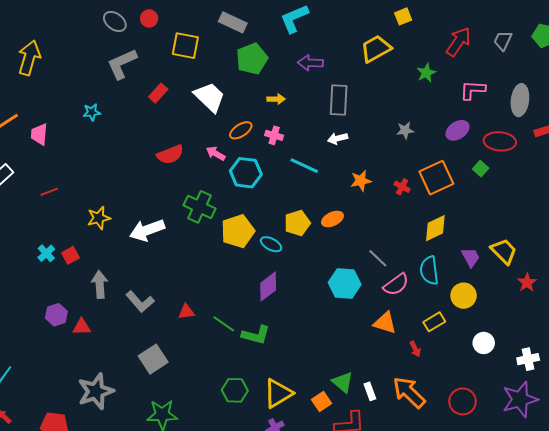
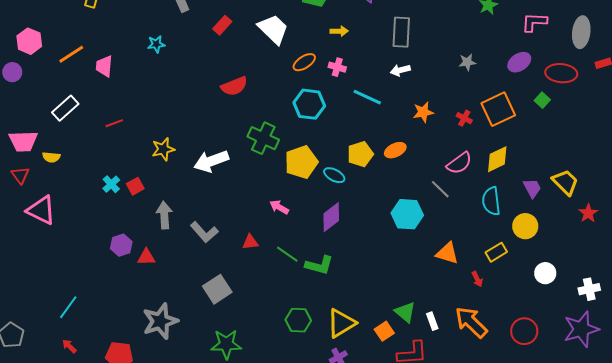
pink arrow: (216, 154) -> (279, 207), moved
pink semicircle: (396, 285) -> (459, 163), moved

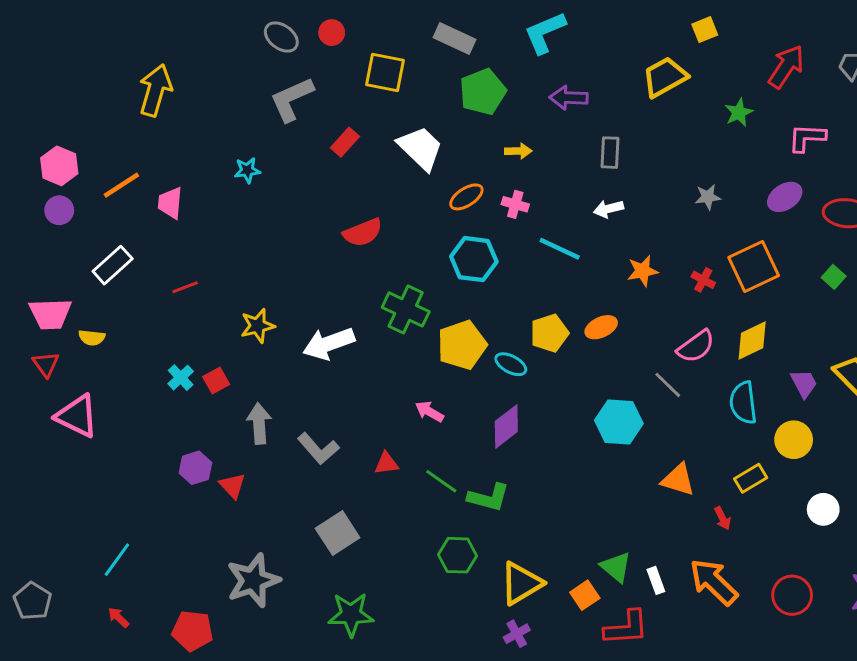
gray rectangle: (401, 32) -> (610, 153), size x0.7
purple circle: (12, 72) -> (59, 210), moved
green square: (542, 100) -> (834, 277), moved
red triangle: (146, 257) -> (232, 486), turned 48
green hexagon: (298, 320) -> (458, 555), moved

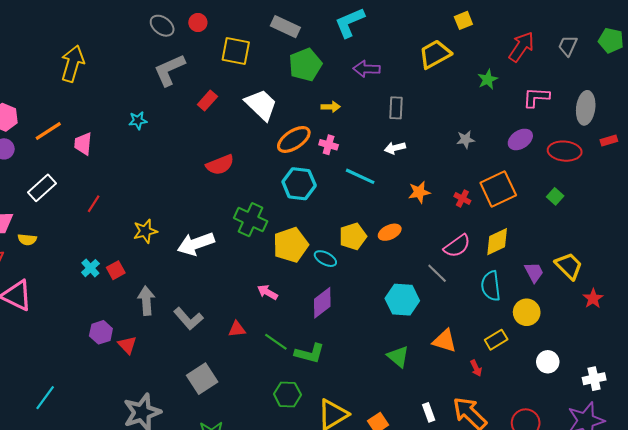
orange ellipse: (466, 197) -> (294, 139), size x1.4
red line: (185, 287) -> (94, 204), turned -36
green triangle: (616, 567) -> (398, 357), moved

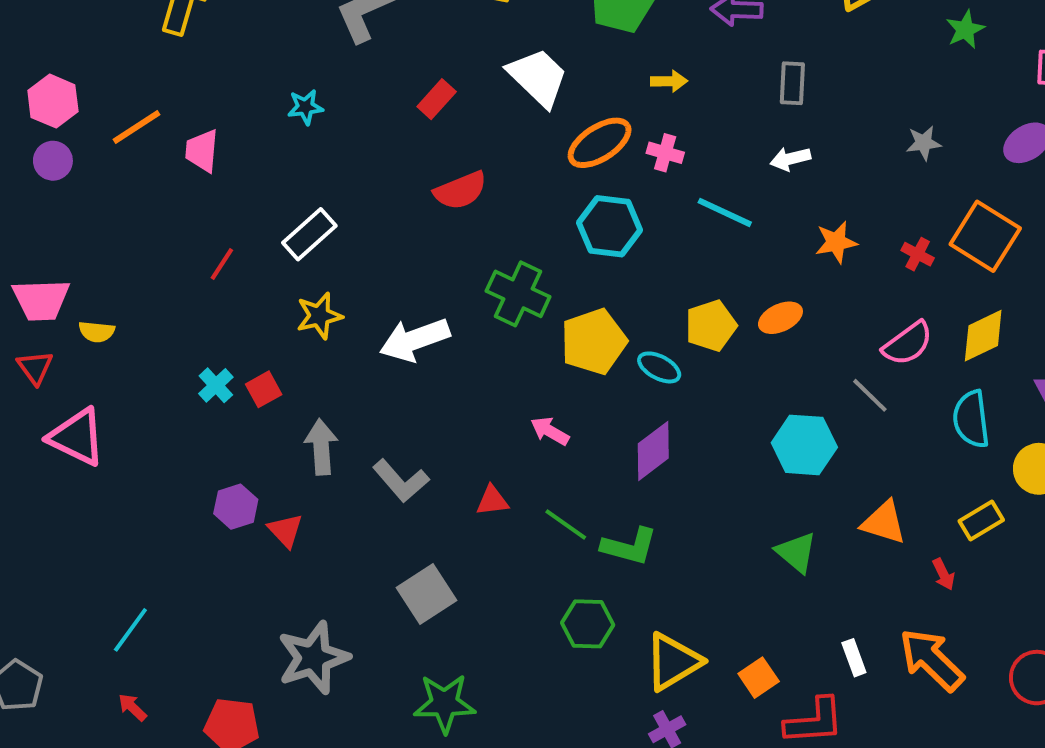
red rectangle: (207, 100) -> (437, 99), moved
white rectangle: (42, 188) -> (309, 234), moved
orange square: (498, 189) -> (985, 236), turned -33

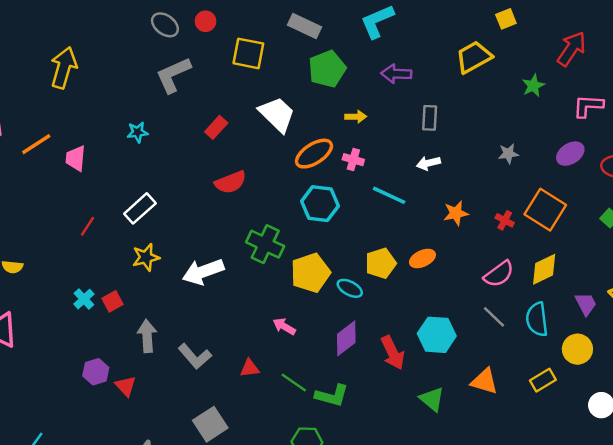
gray line: (870, 395) -> (494, 317), moved
red arrow: (943, 574) -> (393, 353), moved, size x1.8

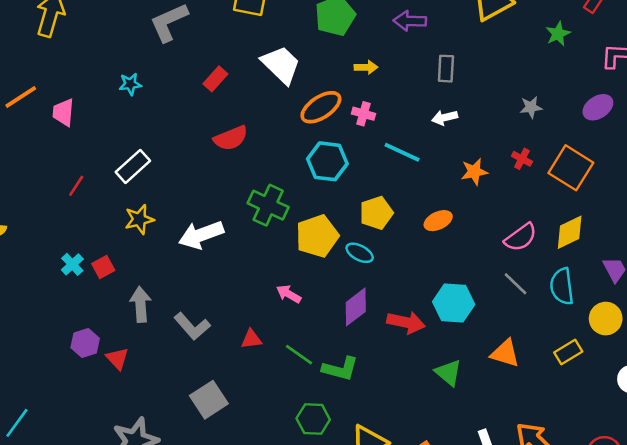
red cross: (505, 220) -> (522, 159), moved
yellow pentagon: (381, 263) -> (376, 213), moved
red arrow: (393, 353) -> (406, 322), turned -52

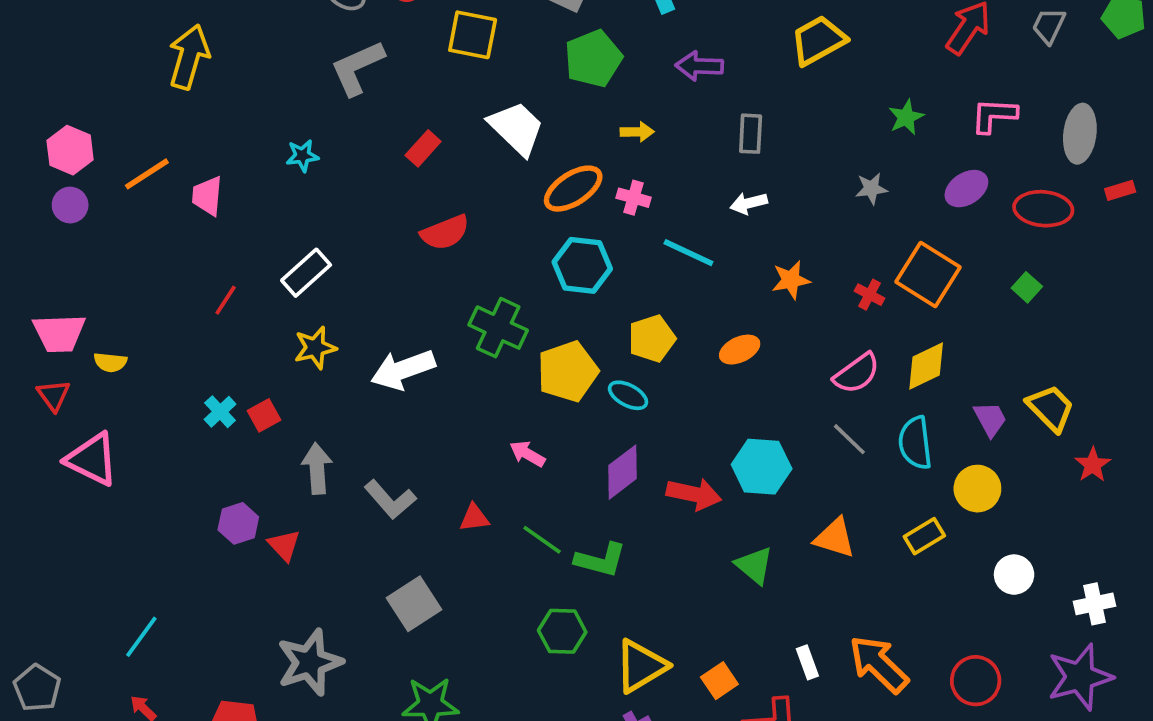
green star: (558, 34) -> (906, 117), moved
red cross: (522, 159) -> (869, 295), moved

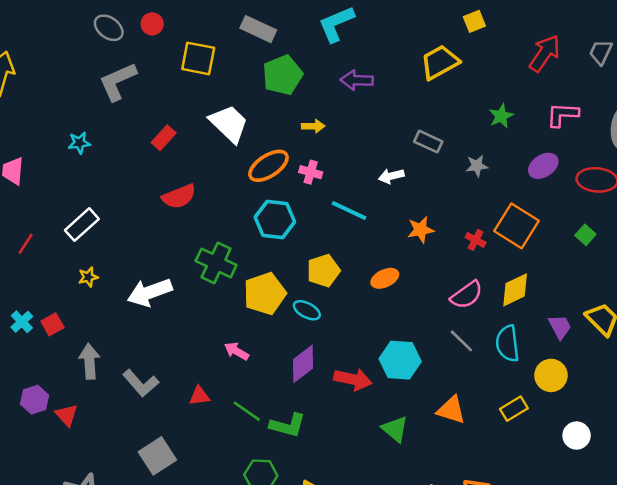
gray rectangle: (751, 134) -> (428, 142), moved, turned -68
yellow star: (315, 348) -> (88, 277), size x0.7

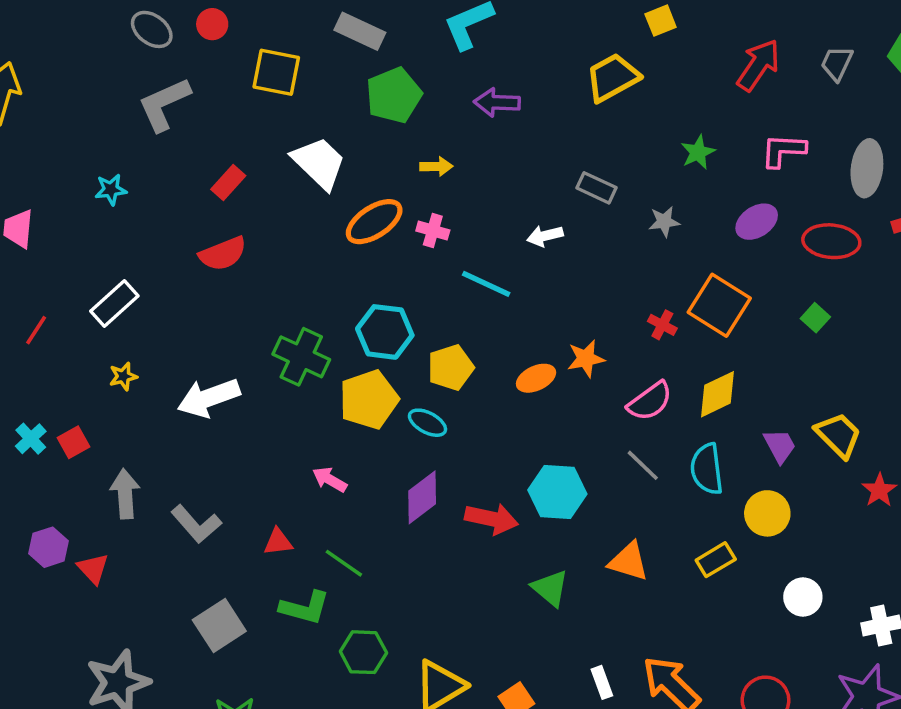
red semicircle: (179, 196) -> (223, 254), moved
cyan hexagon: (275, 219) -> (385, 332), moved
orange star: (421, 230) -> (586, 359), moved
green L-shape: (288, 425) -> (305, 608), moved

